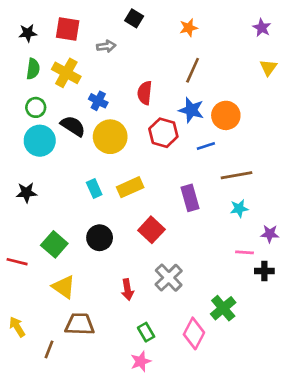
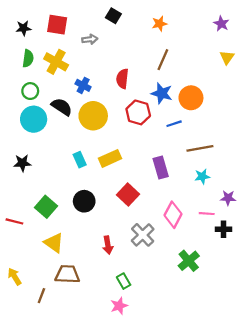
pink diamond: (194, 333) -> (173, 215), moved

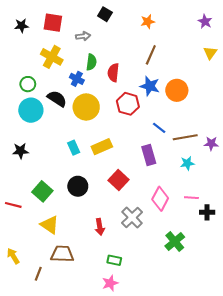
green semicircle: (28, 58) -> (91, 62), moved
blue line: (174, 124) -> (159, 128), moved, turned 56
purple star: (228, 198) -> (211, 143), moved
green rectangle: (124, 281) -> (114, 260), turned -48

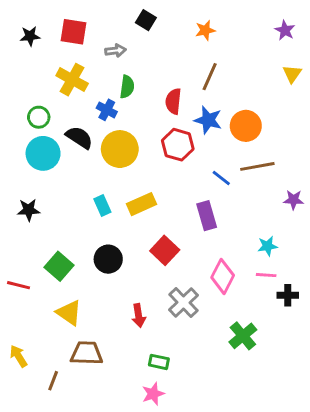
red semicircle: (113, 73) -> (173, 101), moved
brown line: (185, 137) -> (257, 166), moved
cyan star: (187, 163) -> (268, 246), moved

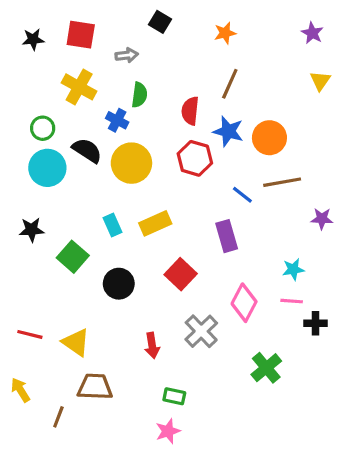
green square: (59, 266) -> (73, 257), moved
red line: (18, 285) -> (30, 334), moved

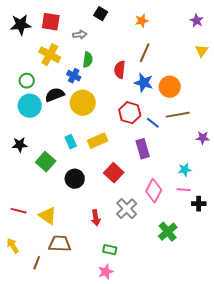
black star: (33, 39) -> (21, 25), size x1.5
black semicircle: (87, 150) -> (55, 95), turned -54
red hexagon: (195, 158) -> (130, 113), moved

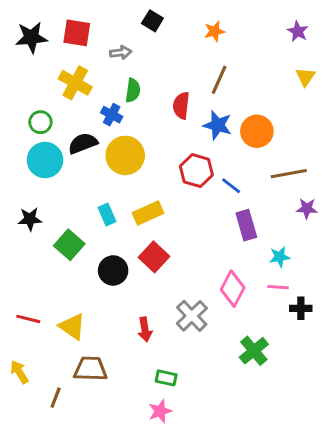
brown line: (178, 115) -> (289, 174), moved
purple rectangle: (143, 149) -> (246, 225), moved
red square: (114, 173) -> (154, 257), moved

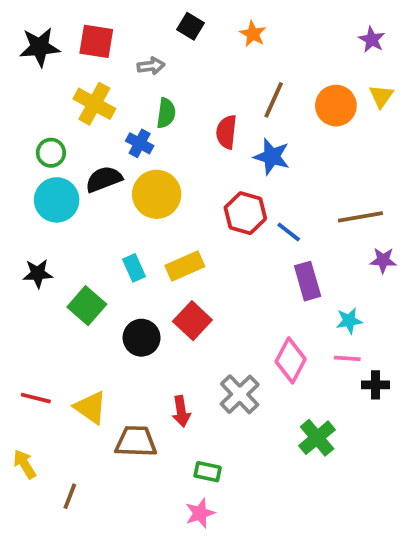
orange star: (215, 31) -> (253, 34), moved, turned -30
orange circle: (257, 131) -> (336, 106), moved
brown trapezoid: (90, 369) -> (136, 441), moved

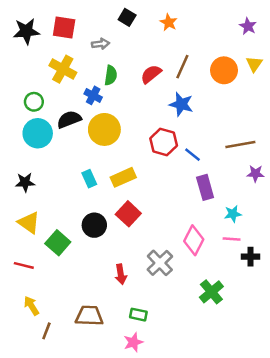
red semicircle: (226, 132) -> (151, 74), moved, turned 45
green square: (87, 306) -> (58, 243), moved
yellow triangle: (91, 408) -> (29, 223), moved
brown trapezoid: (136, 441) -> (89, 316), moved
yellow arrow: (25, 464) -> (31, 306), moved

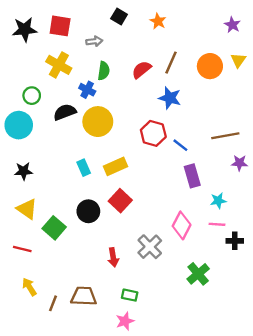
cyan circle: (38, 133) -> (19, 125), moved
brown line: (46, 331) -> (53, 303), moved

